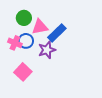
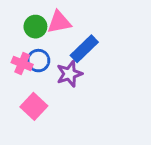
pink triangle: (40, 27) -> (59, 22), moved

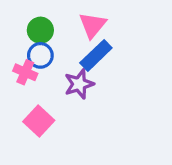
pink triangle: (59, 22) -> (93, 25), moved, turned -40
blue circle: (38, 61) -> (40, 55), moved

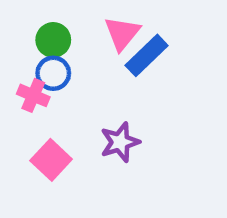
blue rectangle: (96, 55) -> (147, 55), moved
purple star: (79, 84) -> (120, 142), moved

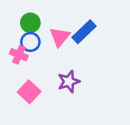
pink triangle: (122, 33) -> (60, 37), moved

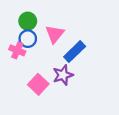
blue rectangle: (84, 32) -> (75, 52), moved
pink square: (29, 92) -> (38, 84), moved

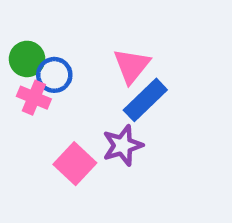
green circle: (28, 21) -> (27, 59), moved
pink triangle: (55, 34) -> (132, 66), moved

